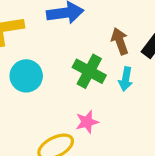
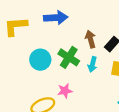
cyan circle: (26, 76) -> (40, 60), moved

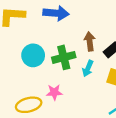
green cross: (69, 57) -> (64, 57), turned 35

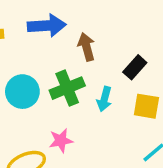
brown arrow: (90, 41) -> (86, 47), moved

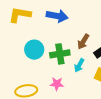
brown arrow: (86, 47) -> (83, 42), moved, turned -147
pink star: (61, 140) -> (57, 84), moved

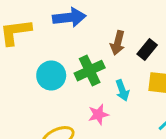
cyan arrow: (79, 65) -> (122, 90), moved, turned -32

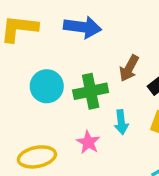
pink star: (98, 114) -> (88, 142), turned 30

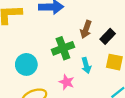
cyan circle: (47, 86) -> (26, 64), moved

